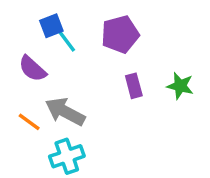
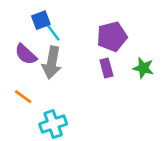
purple pentagon: (120, 34) -> (112, 37), moved
gray arrow: (65, 112) -> (52, 63), moved, turned -108

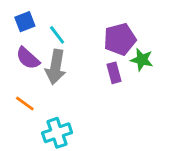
blue square: (41, 20) -> (25, 22), moved
green star: (143, 68) -> (142, 60), moved

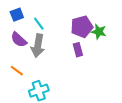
green star: (142, 60) -> (99, 32), moved

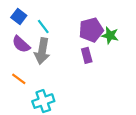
blue square: (17, 15) -> (19, 17), turned -32

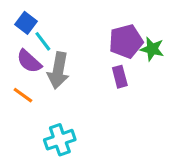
cyan line: (43, 27) -> (43, 41), moved
orange line: (19, 79) -> (23, 95), moved

